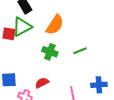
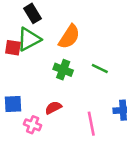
green line: (80, 51) -> (100, 69), turned 48

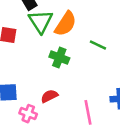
green triangle: (29, 39) -> (41, 21), moved, turned -35
green line: (100, 69) -> (98, 45), moved

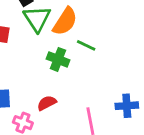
green line: (98, 45) -> (86, 45), moved

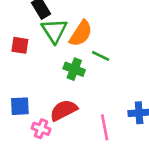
red semicircle: (47, 103) -> (64, 110), size x1.5

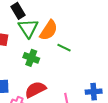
green cross: (74, 69) -> (31, 58), moved

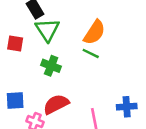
orange semicircle: (49, 30) -> (94, 32), moved

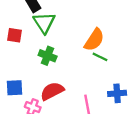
orange semicircle: (94, 32) -> (94, 40), moved
green line: (91, 53) -> (100, 57), moved

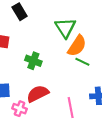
green triangle: (44, 23) -> (65, 28), moved

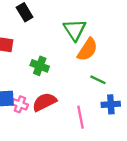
green line: (82, 62) -> (98, 80), moved
pink cross: (20, 109) -> (20, 104), moved

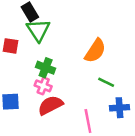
green triangle: (75, 30) -> (38, 30), moved
pink cross: (20, 104) -> (43, 86), moved

